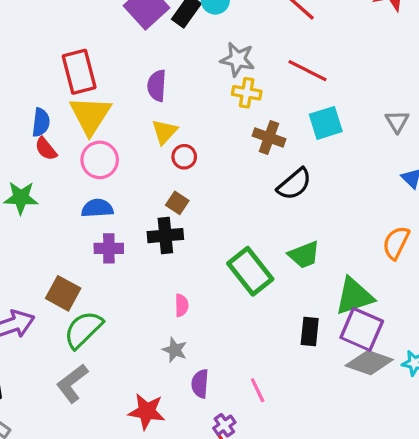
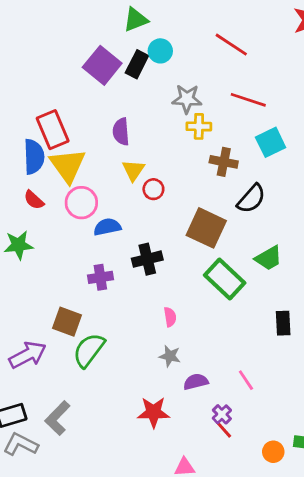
blue semicircle: (41, 122) -> (34, 157), moved, size x1.4
brown square: (177, 203) -> (206, 228), moved, size x2.0
blue semicircle: (97, 208) -> (107, 227), moved
gray L-shape: (72, 383) -> (57, 418), moved
purple semicircle: (200, 384) -> (196, 382), turned 80

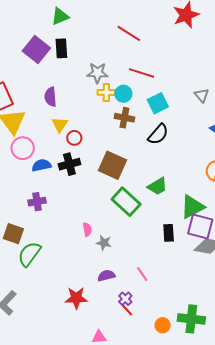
cyan circle: (160, 51) -> (123, 94), moved
black rectangle: (137, 64) -> (61, 48), turned -30
black semicircle: (251, 199) -> (158, 134), moved
black cross: (147, 259) -> (69, 164), moved
gray star: (170, 356) -> (104, 243), moved

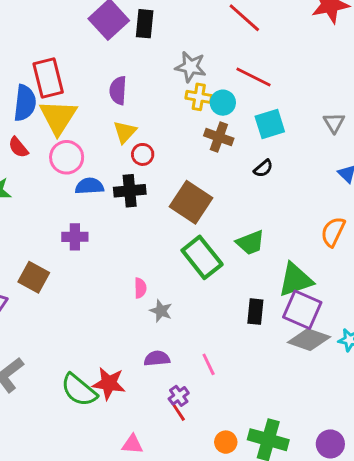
black semicircle: (158, 134) -> (263, 168), size x0.6
green semicircle: (29, 254) -> (79, 390), moved, turned -96

